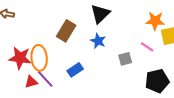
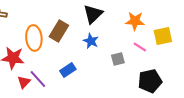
orange star: (155, 21) -> (135, 21), moved
orange ellipse: (39, 58) -> (34, 38), moved
red triangle: (31, 82) -> (24, 82), turned -32

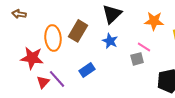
pink line: (140, 47) -> (144, 47), moved

